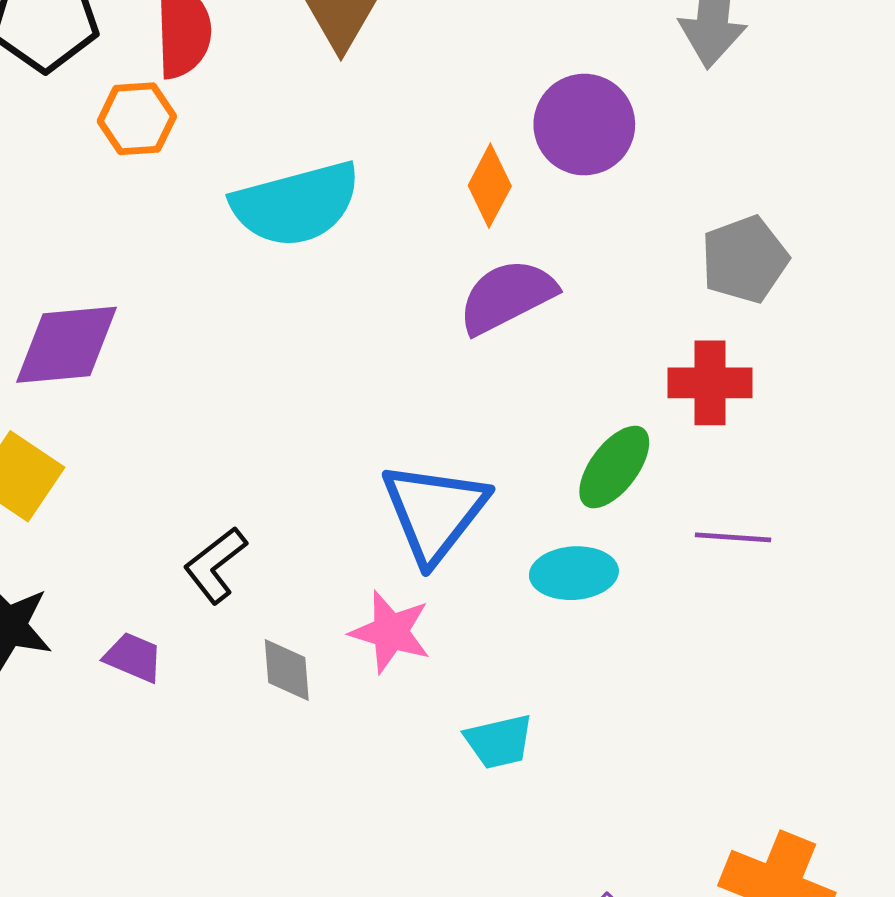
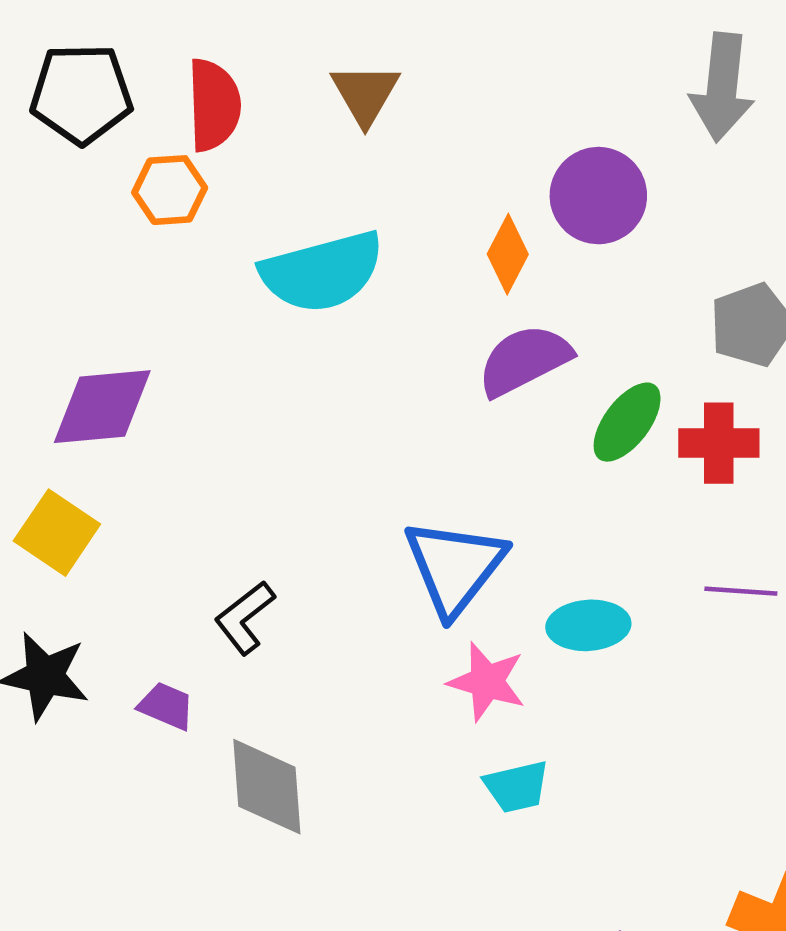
green ellipse: (614, 467) -> (627, 422), moved
pink star: (391, 632) -> (487, 682), moved
gray diamond: (287, 670) -> (267, 787), moved, size x1.6

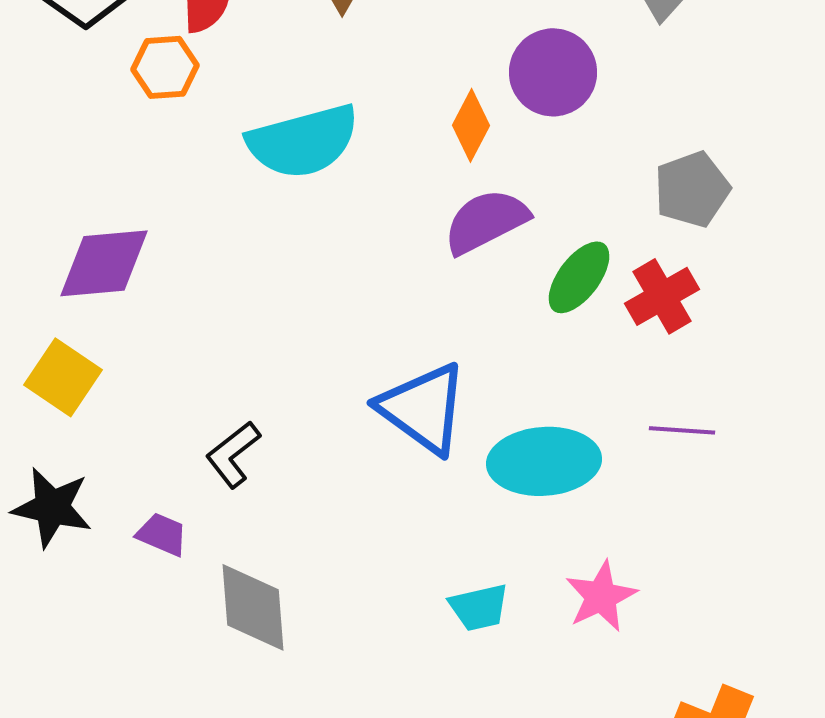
red cross: (719, 443) -> (662, 296), turned -30
blue triangle: (455, 567) -> (423, 408), turned -32
cyan ellipse: (588, 625) -> (544, 461), size x1.5
pink star: (487, 682) -> (601, 596), moved, turned 30

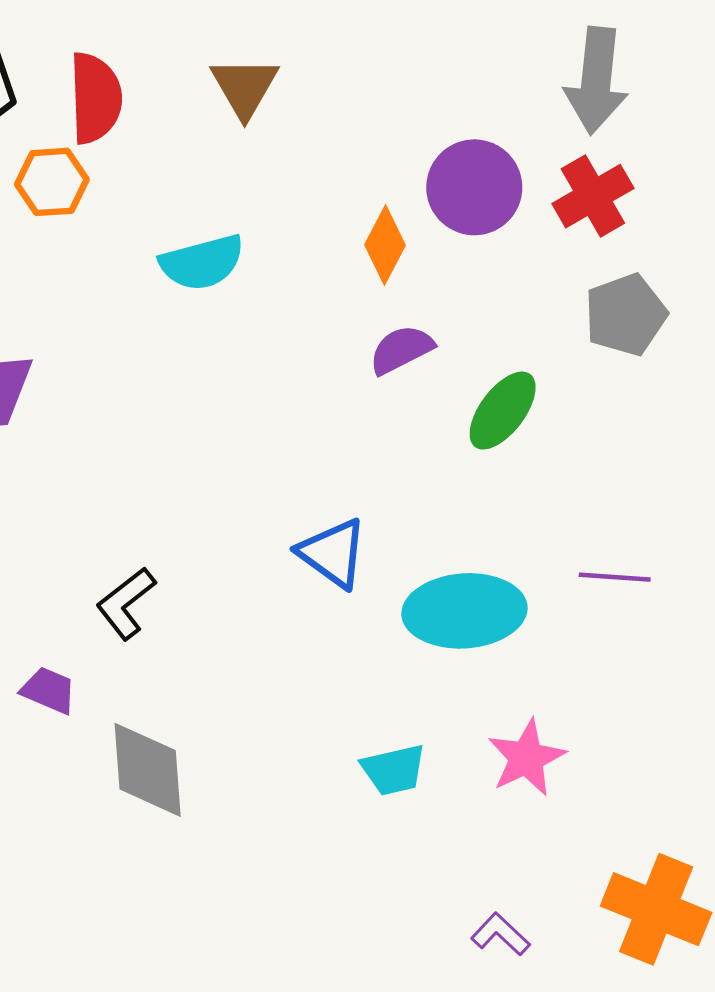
cyan semicircle: (303, 141) -> (202, 262), size x0.7
purple semicircle: (486, 221) -> (401, 350), size x0.7
red cross: (662, 296) -> (593, 196), moved
blue triangle: (423, 408) -> (333, 553), size x0.7

